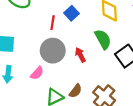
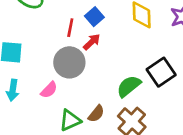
green semicircle: (103, 39) -> (129, 86), moved, turned -102
red arrow: (80, 55) -> (92, 42), moved, turned 72

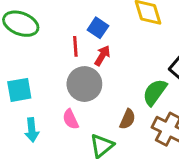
pink semicircle: (49, 90) -> (71, 119), turned 126
brown semicircle: (96, 114) -> (128, 119), moved

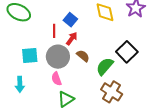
cyan square: (19, 90) -> (30, 56), moved
pink semicircle: (71, 119) -> (56, 79), moved
brown semicircle: (128, 119) -> (83, 56), moved, turned -80

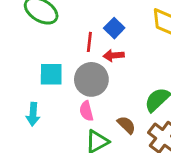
red arrow: (72, 39) -> (114, 55), turned -136
brown semicircle: (83, 56) -> (126, 125), moved

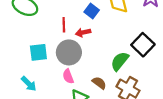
blue square: (114, 28) -> (92, 11), moved
cyan arrow: (33, 114) -> (29, 84), turned -42

